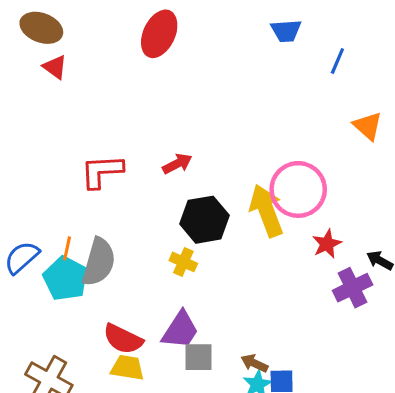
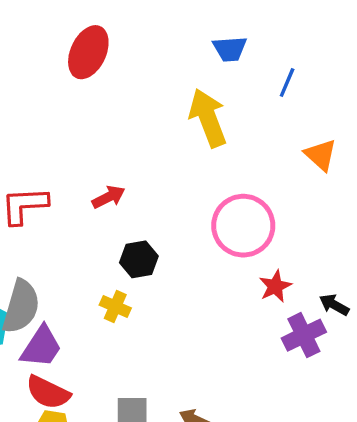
yellow arrow: (266, 211) -> (208, 118), moved
black hexagon: (204, 220) -> (139, 259), size x0.7
purple trapezoid: (180, 330) -> (41, 347), moved

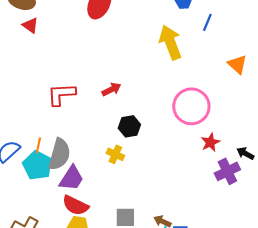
blue line: (287, 83) -> (207, 22), moved

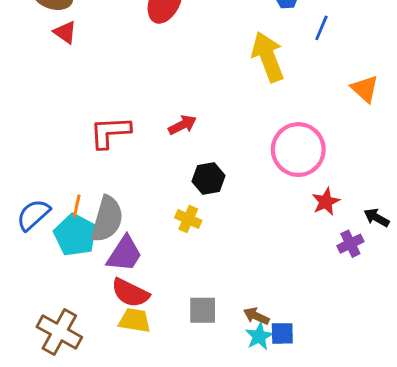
purple cross: (227, 171) -> (350, 244), size x0.7

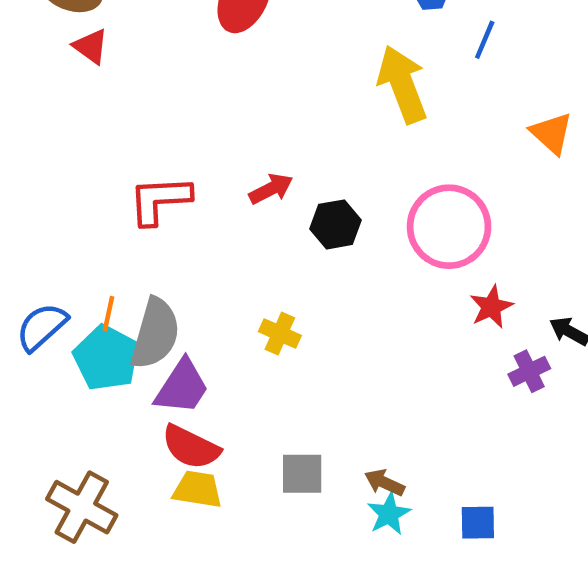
black hexagon: (208, 179) -> (336, 224), moved
blue square: (282, 333) -> (478, 523), moved

